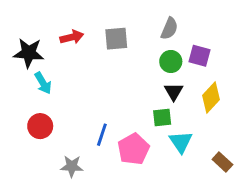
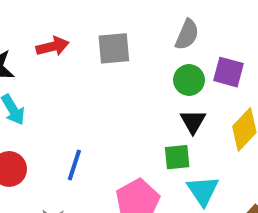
blue line: (102, 135) -> (74, 165), moved

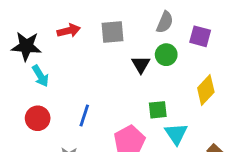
purple square: (229, 72) -> (200, 36), moved
black triangle: (193, 122) -> (141, 65), moved

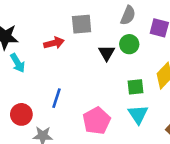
red arrow: (69, 31) -> (54, 43), moved
green square: (158, 110) -> (136, 87), moved
red circle: (38, 118) -> (21, 114), moved

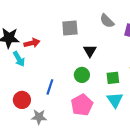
gray semicircle: (128, 15) -> (107, 21), turned 112
red arrow: (54, 43) -> (32, 43), moved
green circle: (129, 44) -> (82, 75), moved

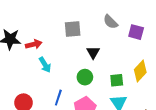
cyan arrow: (19, 59) -> (45, 65), moved
blue line: (50, 87) -> (58, 98), moved

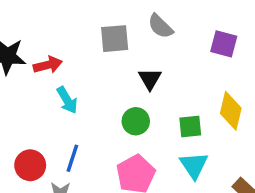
gray semicircle: (111, 22) -> (160, 26), moved
yellow diamond: (140, 71) -> (231, 111), turned -30
blue line: (58, 98) -> (72, 158), moved

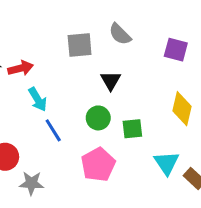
green square: (190, 127) -> (132, 129), moved
blue line: (72, 158) -> (53, 130), moved, turned -50
cyan triangle: (194, 165) -> (167, 163), moved

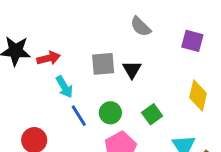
gray square: (80, 45) -> (103, 64), moved
green circle: (98, 118) -> (110, 113), moved
green square: (132, 129) -> (152, 114), turned -30

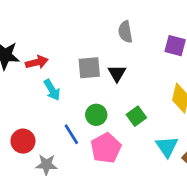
gray semicircle: (141, 27) -> (125, 32), turned 35
blue line: (79, 116) -> (71, 134), moved

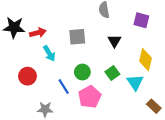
black triangle: (117, 73) -> (114, 41), moved
red circle: (23, 141) -> (27, 76), moved
cyan triangle: (167, 147) -> (135, 82), moved

